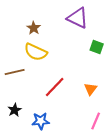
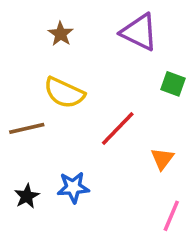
brown star: (34, 28) -> (61, 34), moved
red line: (55, 87) -> (118, 128), moved
blue star: (41, 121) -> (73, 187), moved

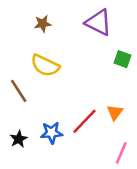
brown star: (61, 34) -> (43, 24), turned 30
brown line: (27, 128) -> (19, 91), turned 70
red line: (118, 128) -> (84, 121), moved

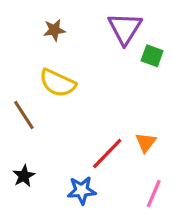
purple triangle: (98, 22) -> (125, 28), turned 36
green square: (122, 59) -> (152, 56), moved
blue star: (52, 133) -> (82, 190), moved

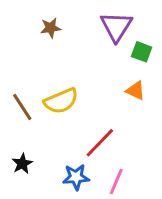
yellow semicircle: (58, 83) -> (61, 101), moved, turned -48
orange triangle: (146, 142) -> (136, 91), moved, turned -42
pink line: (154, 194) -> (116, 181), moved

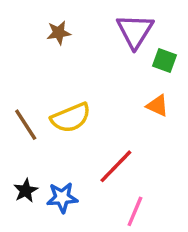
blue star: (76, 177) -> (62, 198), moved

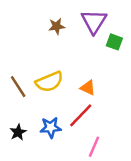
brown star: (59, 33) -> (57, 26), moved
orange triangle: (158, 106) -> (88, 88), moved
blue star: (62, 198) -> (51, 127), moved

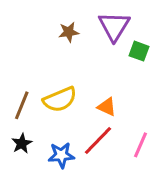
brown line: (18, 87) -> (22, 105), turned 55
black star: (18, 132) -> (22, 143), moved
pink line: (94, 147) -> (141, 145), moved

